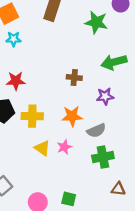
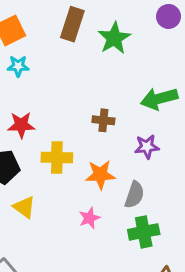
green star: (96, 22) -> (114, 38), moved, turned 30
yellow cross: (32, 116) -> (57, 158), moved
gray semicircle: (96, 131) -> (134, 195), turned -48
yellow triangle: (42, 148) -> (24, 207), moved

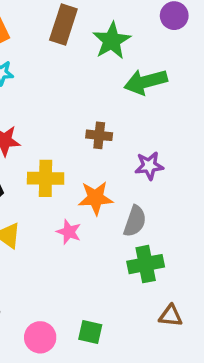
green arrow: (159, 99) -> (146, 82), moved
pink star: (89, 218) -> (69, 232), moved, turned -30

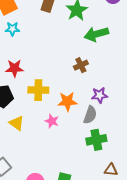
brown cross: (99, 135) -> (81, 65), moved, turned -32
purple star: (149, 166) -> (100, 95), moved

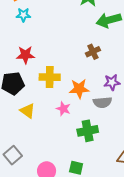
gray semicircle: (90, 115) -> (102, 102), turned 66
green cross: (96, 140) -> (88, 131), moved

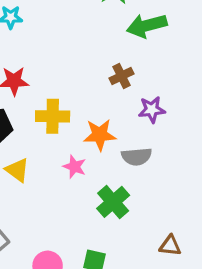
purple star: (112, 82) -> (152, 110), moved
green cross: (88, 131) -> (113, 202), turned -30

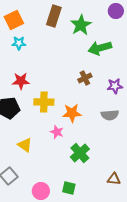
purple star: (152, 110) -> (115, 86), moved
gray semicircle: (137, 157) -> (110, 115), moved
yellow triangle: (17, 170) -> (25, 145), moved

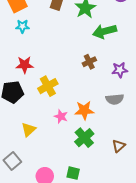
yellow cross: (44, 102) -> (48, 86), turned -30
orange star: (72, 113) -> (84, 110), moved
yellow triangle: (25, 145) -> (29, 130), turned 42
brown triangle: (114, 179) -> (119, 146), moved, turned -48

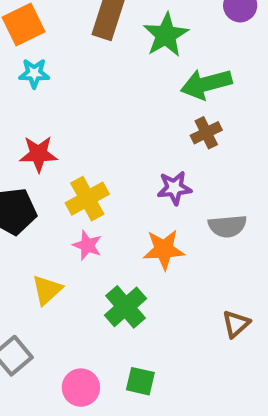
brown cross: (89, 62) -> (206, 133), moved
purple star: (120, 70) -> (174, 188), moved
pink star: (61, 116) -> (87, 245), moved
green cross: (84, 138) -> (125, 307), moved

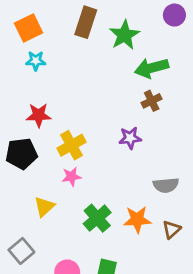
gray semicircle: (227, 226) -> (166, 185), moved
pink star: (87, 245) -> (71, 177), turned -30
orange star: (164, 250) -> (137, 219), moved

